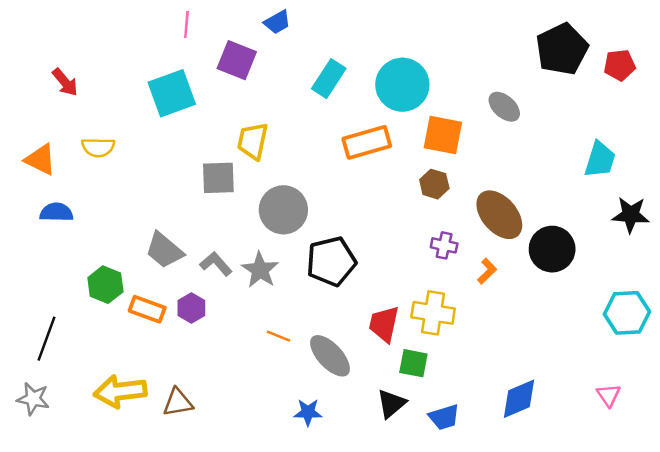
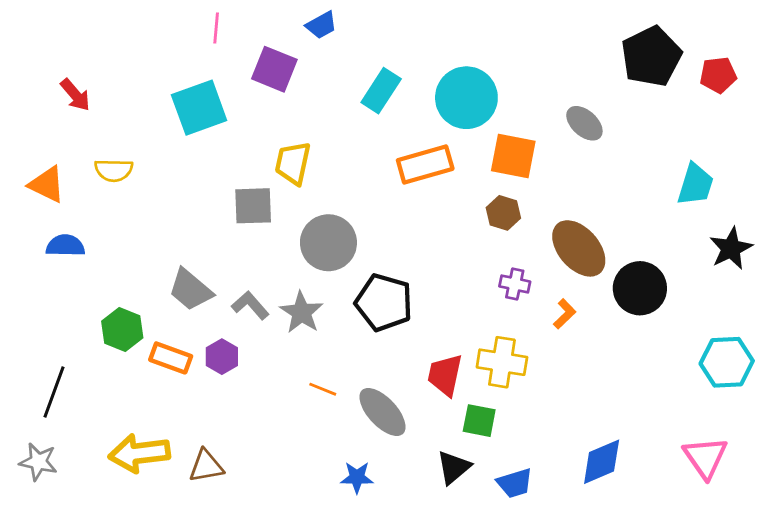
black star: (631, 215) -> (731, 248), turned -30
black pentagon: (331, 261) -> (384, 302), turned 30
pink triangle: (609, 395) -> (705, 457), size x1.6

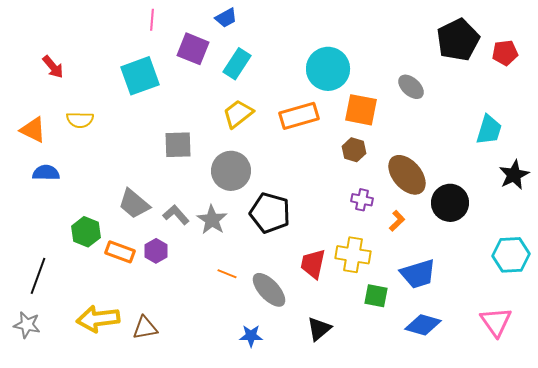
cyan rectangle: (381, 91) -> (237, 64), moved
yellow trapezoid: (293, 163) -> (238, 114), moved, turned 40
green square: (479, 421) -> (376, 296), moved
blue diamond: (602, 462) -> (423, 325), turned 39
blue trapezoid: (515, 483) -> (418, 274), moved, size x1.4

